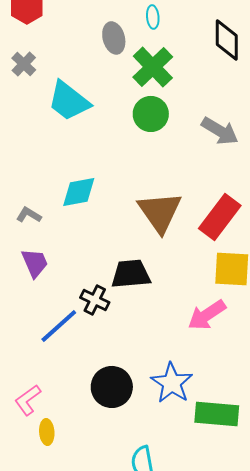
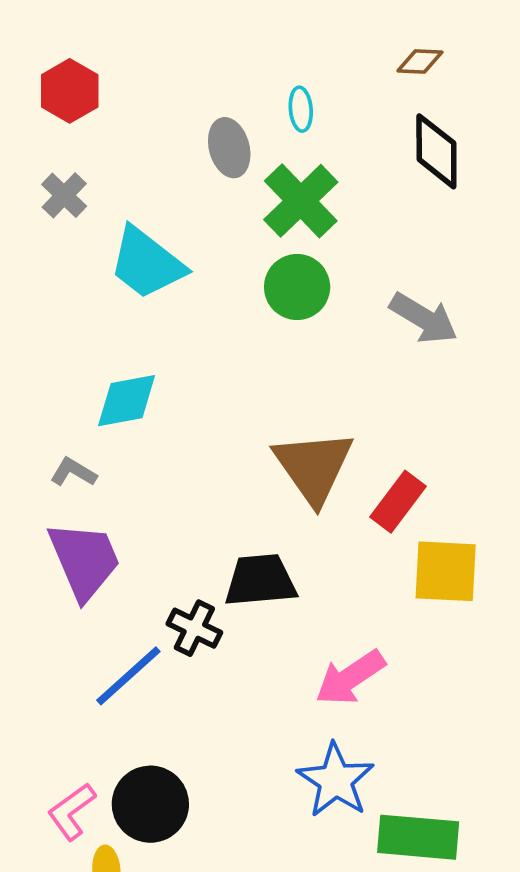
cyan diamond: (79, 192) -> (127, 401), moved
red rectangle: (220, 217) -> (398, 502), moved, size x0.7
purple trapezoid: (35, 263) -> (84, 560), size x1.5
pink arrow: (207, 315) -> (350, 678), moved
black circle: (112, 387) -> (150, 804), moved

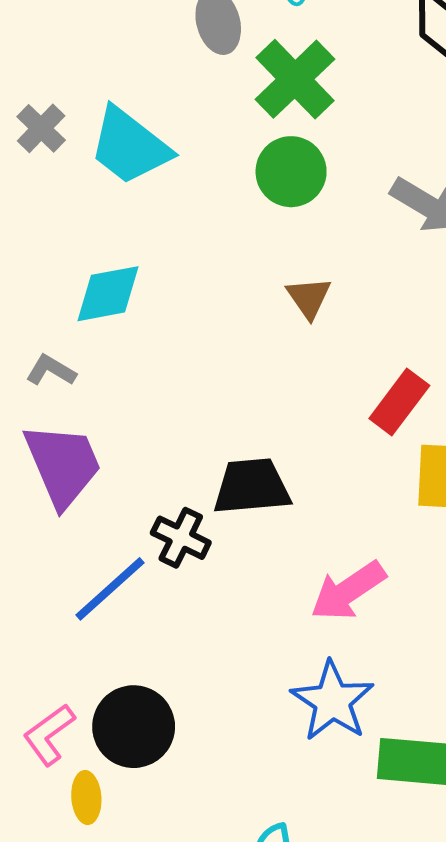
gray cross: (64, 195) -> (41, 128), moved
brown triangle: (314, 467) -> (309, 298), moved, size x0.5

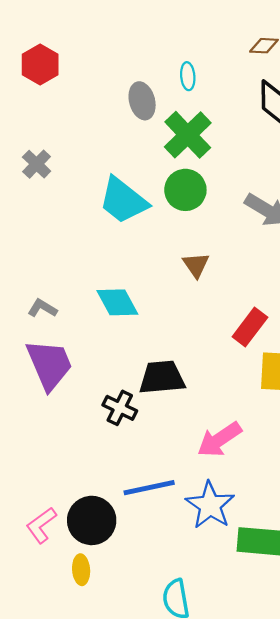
cyan trapezoid: (130, 146) -> (123, 200), moved
cyan diamond: (108, 294) -> (117, 302), moved, turned 72
blue line: (110, 589) -> (149, 488), moved, turned 30
yellow ellipse: (86, 797) -> (81, 570), moved

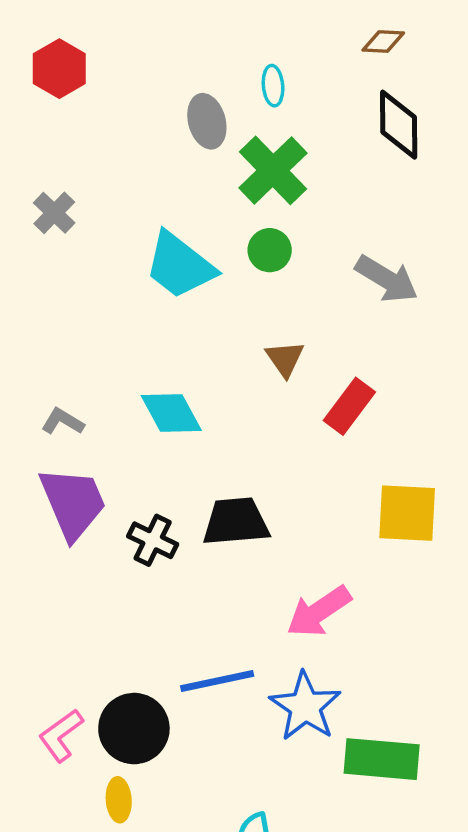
green circle: (185, 190) -> (270, 250), size x0.7
red rectangle: (250, 327) -> (349, 406), moved
black cross: (120, 408) -> (153, 540), moved

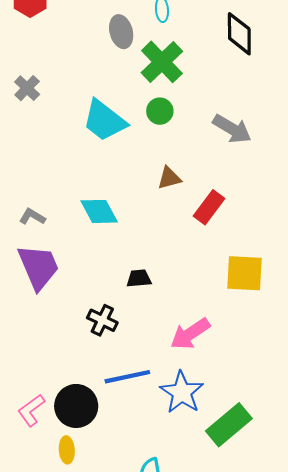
brown triangle: (285, 359) -> (169, 178), turned 50
black trapezoid: (236, 522) -> (139, 278), size x0.6
black cross: (153, 540) -> (102, 320), moved
green rectangle: (382, 759) -> (229, 425), turned -45

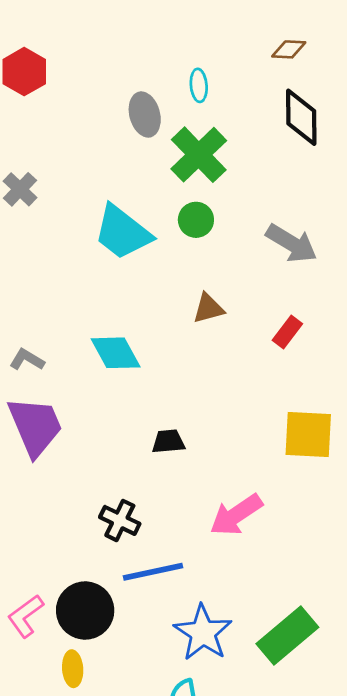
red rectangle: (209, 207) -> (287, 332), moved, size x0.7
black cross: (102, 320) -> (120, 520), moved
blue star: (182, 392) -> (203, 633), moved

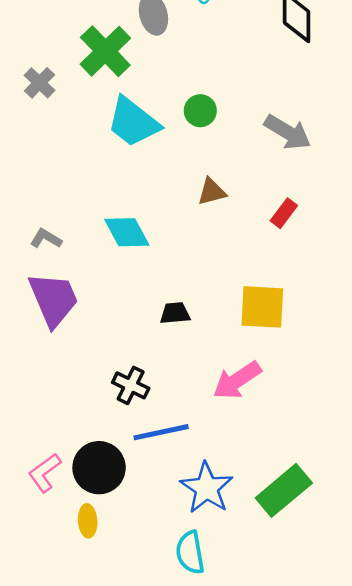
green cross: (199, 155) -> (105, 51), moved
yellow square: (308, 435) -> (262, 307), moved

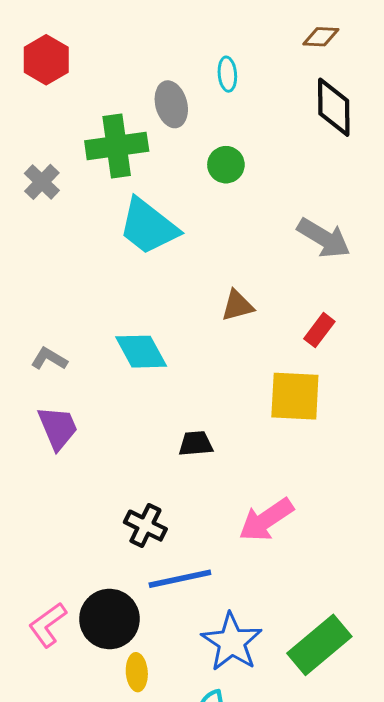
green cross: (105, 51) -> (117, 146), turned 36
green circle: (200, 111) -> (226, 165), moved
purple trapezoid: (53, 299) -> (58, 428), size x0.7
yellow square: (262, 307) -> (295, 396), moved
yellow ellipse: (88, 521) -> (137, 672), moved

